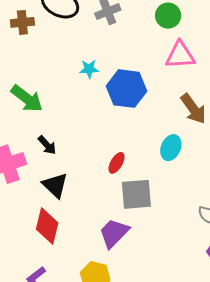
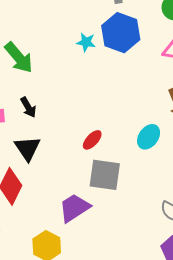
blue hexagon: (127, 89) -> (121, 33), moved

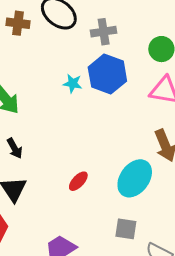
cyan ellipse: (149, 137) -> (135, 178), size x1.5
gray square: (105, 175) -> (126, 229), moved, size x0.7

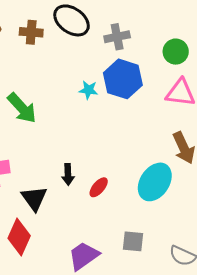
black arrow: (15, 148) -> (68, 174), moved, turned 30
gray square: (126, 229) -> (133, 241), moved

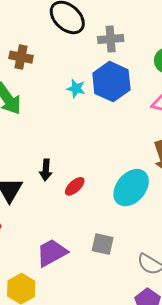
brown cross: (31, 32) -> (21, 57), moved

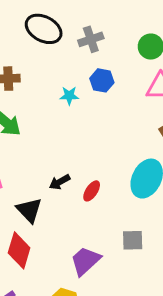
blue hexagon: (111, 82) -> (102, 80), size x0.6
black arrow: (46, 170) -> (60, 182), turned 70

